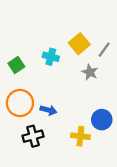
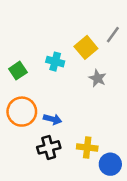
gray line: (104, 50) -> (113, 35), moved
blue circle: (102, 120) -> (110, 164), moved
black cross: (33, 136) -> (49, 147), moved

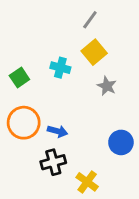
gray line: (113, 35) -> (90, 20), moved
yellow cross: (87, 147) -> (87, 182), moved, turned 30
blue circle: (110, 164) -> (121, 142), moved

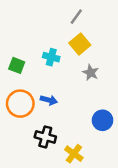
green square: (19, 78) -> (17, 65), turned -35
blue arrow: (57, 131) -> (49, 100), moved
black cross: (53, 162) -> (45, 137), turned 30

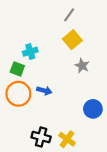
cyan cross: (51, 57) -> (30, 52), moved, turned -32
green square: (17, 65) -> (17, 69), moved
black cross: (45, 137) -> (41, 137), moved

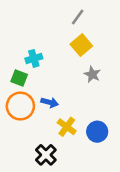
blue circle: (93, 109) -> (97, 132), moved
black cross: (41, 137) -> (46, 155), turned 30
yellow cross: (67, 139) -> (67, 127), moved

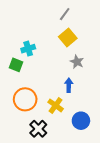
blue arrow: (50, 102) -> (69, 85), moved, turned -104
orange circle: (20, 106) -> (25, 99), moved
blue circle: (97, 132) -> (81, 121), moved

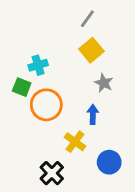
orange circle: (25, 99) -> (46, 105), moved

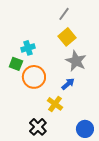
gray star: (104, 83) -> (76, 61), size x1.5
blue arrow: (93, 114) -> (68, 84), turned 48
blue circle: (109, 162) -> (85, 129), moved

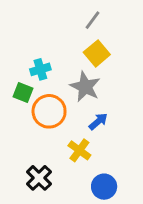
gray star: (76, 61) -> (85, 87), moved
black cross: (38, 127) -> (39, 178), moved
blue circle: (85, 129) -> (104, 187), moved

